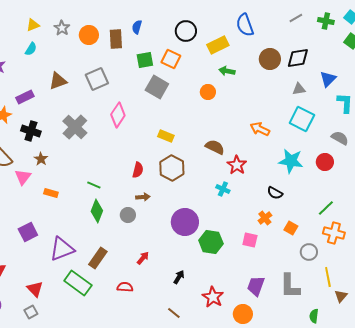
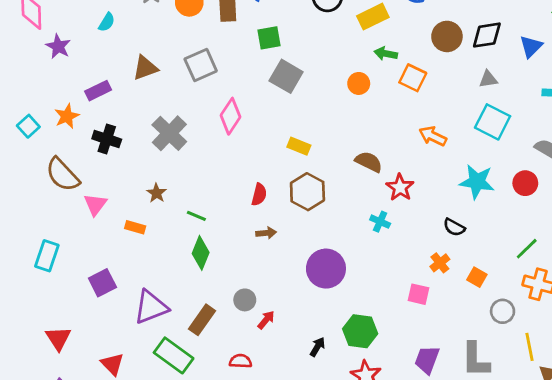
orange square: (171, 59) -> (413, 78), moved
blue triangle: (328, 79) -> (531, 46), moved
brown star: (41, 159) -> (157, 193), moved
gray circle: (128, 215) -> (245, 300), moved
green hexagon: (211, 242) -> (360, 331), moved

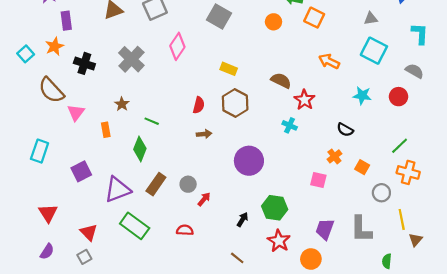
purple rectangle: (98, 91) -> (66, 21), moved, turned -72
cyan star: (477, 182) -> (362, 96), size x0.7
orange rectangle: (135, 227) -> (106, 130), turned 64
green diamond: (201, 253) -> (140, 149), moved
brown rectangle: (202, 320) -> (156, 184), moved

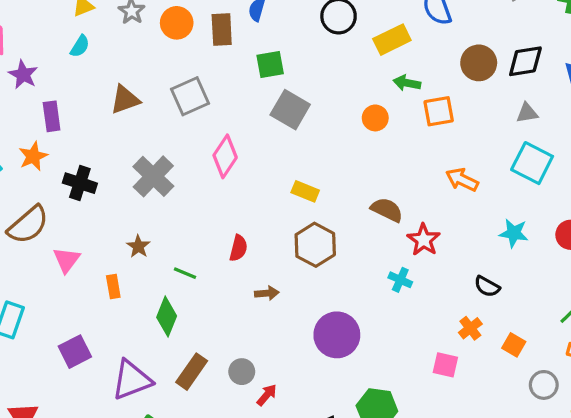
orange square: (314, 18) -> (439, 111), turned -36
brown semicircle: (51, 90) -> (28, 225), turned -88
red semicircle: (199, 105) -> (238, 248), moved

